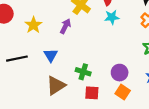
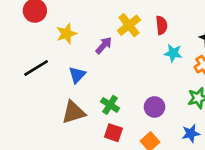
cyan star: (112, 17) -> (173, 53), moved
black line: (17, 59) -> (36, 68), turned -35
purple circle: (120, 73) -> (154, 107), moved

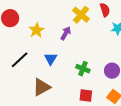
green cross: (110, 105) -> (83, 69), moved
brown triangle: (73, 112) -> (42, 87), moved

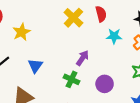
purple arrow: (66, 33) -> (82, 58), moved

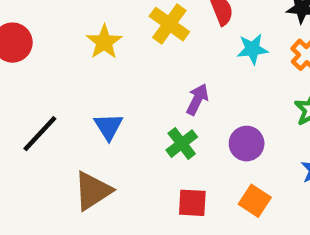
yellow star: (21, 32) -> (104, 42), moved
green cross: (71, 79) -> (182, 144), turned 35

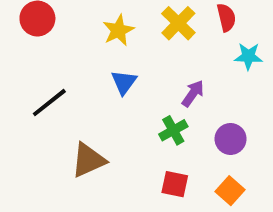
blue triangle: (108, 127) -> (124, 82), moved

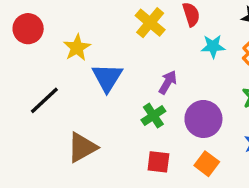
yellow star: (118, 30) -> (77, 48), moved
blue triangle: (124, 82) -> (107, 78), size x1.4
purple circle: (231, 139) -> (203, 119), size x1.4

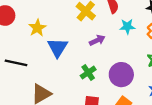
purple arrow: (168, 82) -> (97, 40), moved, turned 35
black line: (44, 100) -> (16, 63), turned 55

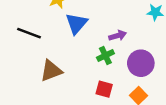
purple arrow: (97, 40) -> (118, 36), moved

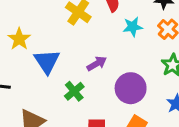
green cross: (105, 55) -> (74, 91), moved

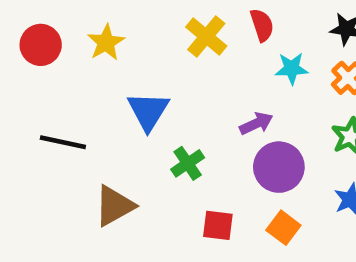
yellow star: (19, 39) -> (106, 42), moved
purple arrow: (97, 64) -> (256, 123), moved

